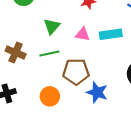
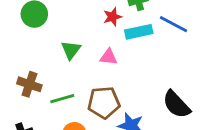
cyan rectangle: (111, 34) -> (139, 32), moved
green line: (49, 53) -> (62, 99), moved

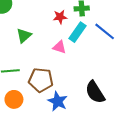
cyan rectangle: (139, 32) -> (77, 32), turned -54
pink triangle: (109, 57) -> (59, 47), moved

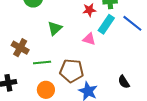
black semicircle: (95, 92) -> (124, 82), size x0.6

